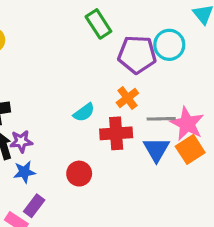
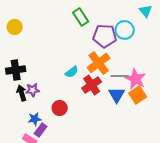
orange cross: (127, 98) -> (99, 63), size x1.6
red cross: (116, 133) -> (92, 85), turned -30
blue star: (24, 172) -> (35, 119), moved
red circle: (79, 174) -> (60, 108), moved

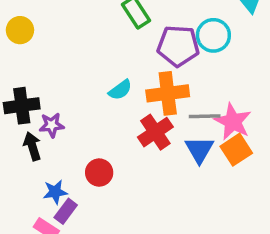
orange cross: (99, 63) -> (168, 93), turned 30
cyan semicircle: (72, 72) -> (120, 90), moved
purple star: (33, 90) -> (52, 125), moved

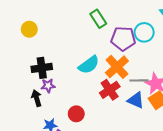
cyan semicircle: (120, 90) -> (89, 65), size x1.5
orange cross: (168, 93) -> (117, 67), turned -35
black cross: (22, 106) -> (42, 68), moved
blue triangle: (199, 150) -> (136, 100), turned -36

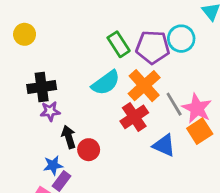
green rectangle: (98, 19) -> (119, 44), moved
gray line: (139, 80) -> (174, 104), turned 60
black arrow: (37, 98) -> (69, 137), moved
blue triangle: (136, 100) -> (164, 145), moved

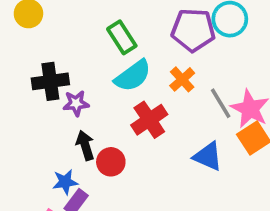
green rectangle: (119, 44) -> (122, 37), moved
orange cross: (144, 86) -> (182, 79), size x0.6
purple star: (50, 111) -> (76, 103), moved
red cross: (134, 117) -> (149, 120), moved

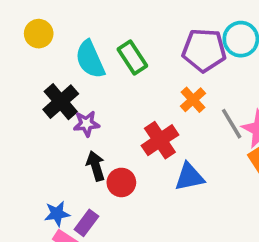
cyan semicircle: (133, 76) -> (90, 59), moved, turned 102
black cross: (50, 81) -> (61, 102), turned -33
blue triangle: (208, 156) -> (189, 177), moved, turned -36
blue star: (65, 182) -> (57, 214), moved

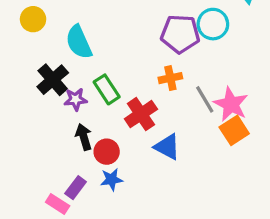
green rectangle: (132, 57) -> (107, 89), moved
orange cross: (193, 100) -> (170, 78), turned 30
blue triangle: (189, 177) -> (167, 147), turned 40
blue star: (57, 214) -> (112, 179), moved

